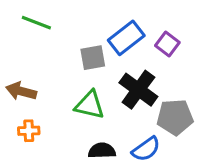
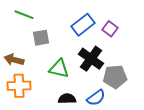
gray square: (93, 58) -> (41, 38), moved
orange cross: (29, 131) -> (19, 86), size x1.6

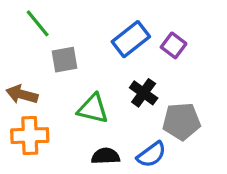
green line: (24, 15) -> (38, 23), turned 30
black cross: (91, 59) -> (144, 93), size x0.7

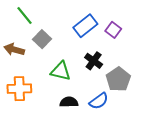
gray square: (65, 60) -> (42, 39), turned -36
brown arrow: (22, 94) -> (14, 49), moved
gray pentagon: (181, 121) -> (118, 79), turned -30

